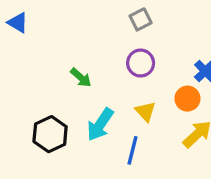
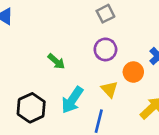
orange circle: (187, 99) -> (133, 72), moved

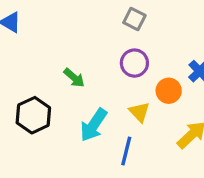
gray square: (105, 14) -> (134, 19), turned -36
black hexagon: (31, 108) -> (33, 115), moved

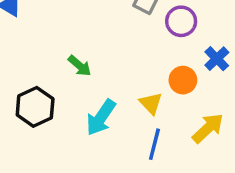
purple circle: (134, 63) -> (181, 21), moved
blue line: (126, 151) -> (154, 144), moved

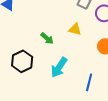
yellow triangle: (151, 103) -> (75, 29), moved, turned -32

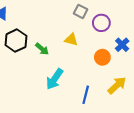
black hexagon: (22, 61) -> (16, 41), moved

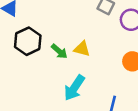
yellow triangle: (71, 40) -> (82, 49), moved

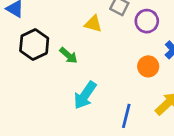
yellow triangle: (82, 49) -> (93, 24), moved

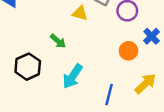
black hexagon: (34, 44) -> (28, 67), moved

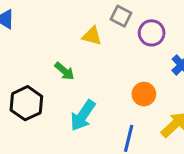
orange circle: (128, 51) -> (144, 94), moved

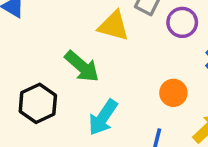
yellow triangle: (92, 36) -> (114, 26), size x1.4
green arrow: (64, 71) -> (82, 66), size x1.5

